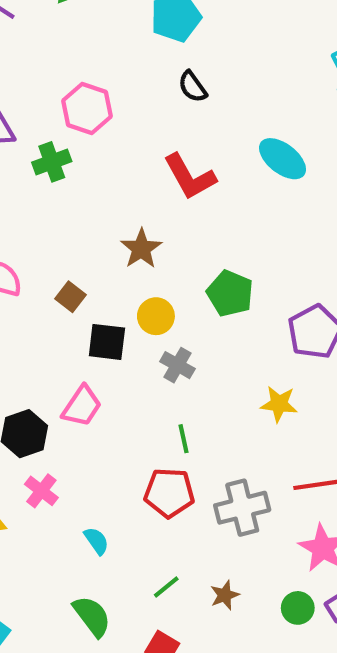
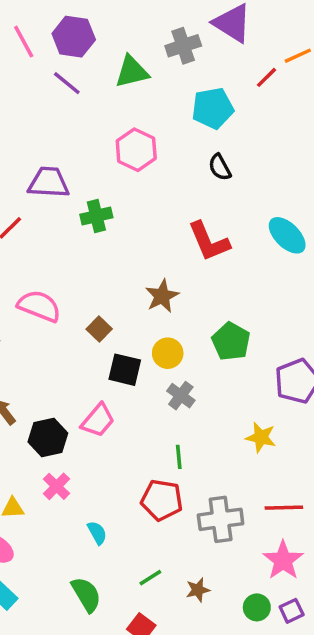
pink hexagon: (87, 108) -> (136, 150), moved

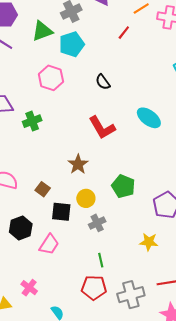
red line: (266, 77) -> (124, 33), moved
cyan pentagon: (213, 108) -> (72, 44), moved
gray cross: (181, 396) -> (97, 223), turned 35
black hexagon: (48, 438) -> (21, 228), moved

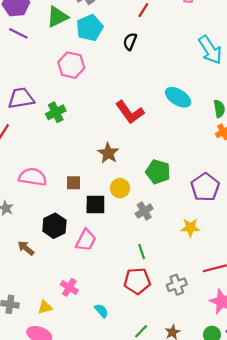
black semicircle: (103, 82) -> (130, 41), moved, turned 63
brown square: (43, 189) -> (74, 183), turned -32
gray cross: (97, 223) -> (144, 211), moved
gray cross: (131, 295) -> (177, 285), size x0.7

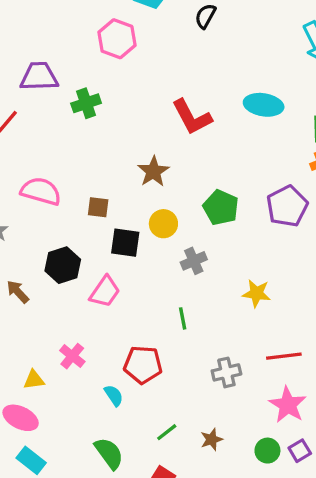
cyan ellipse: (178, 97) -> (264, 105), turned -30
purple pentagon: (205, 187) -> (287, 206), moved
red pentagon: (137, 281) -> (143, 365), moved

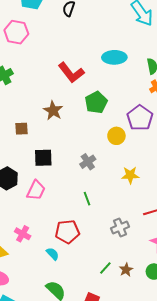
brown square: (98, 207) -> (22, 129), moved
green pentagon: (221, 207) -> (96, 102), moved, turned 30
yellow circle: (163, 224) -> (116, 136), moved
green line: (167, 432) -> (105, 268), moved
brown star: (212, 439) -> (126, 270), moved

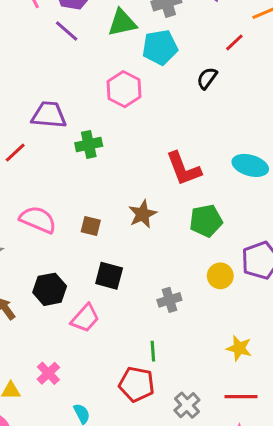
yellow star: (130, 175) -> (239, 348), moved
gray cross: (120, 227) -> (187, 405), turned -36
red pentagon: (67, 232) -> (137, 384), moved

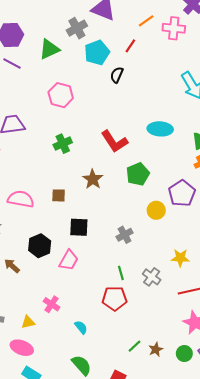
cyan pentagon: (160, 47) -> (97, 53), moved
green cross: (89, 144) -> (63, 144), moved
gray cross: (187, 405) -> (152, 277), moved

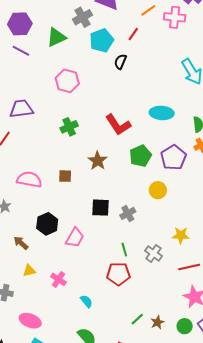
purple pentagon: (182, 193) -> (173, 157), moved
black square: (79, 227) -> (101, 208), moved
yellow triangle: (28, 322) -> (29, 271), moved

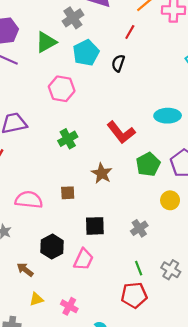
cyan pentagon: (102, 40) -> (86, 53), moved
black square: (101, 208) -> (95, 226), moved

